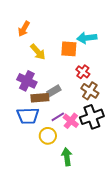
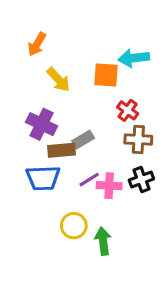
brown cross: (90, 91) -> (138, 140), turned -30
black cross: (92, 117) -> (141, 180), size x0.7
pink cross: (71, 121) -> (109, 186), turned -35
yellow circle: (48, 136) -> (74, 226), moved

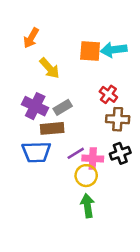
orange square: (106, 75) -> (90, 51), moved
gray rectangle: (83, 140) -> (63, 107), moved
yellow circle: (74, 226) -> (86, 176), moved

